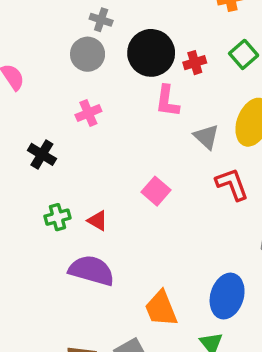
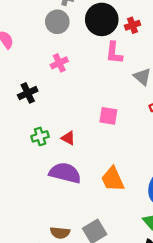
black cross: (42, 154) -> (28, 93), turned 36
pink square: (156, 191) -> (108, 116), turned -30
orange trapezoid: (161, 309) -> (113, 179), moved

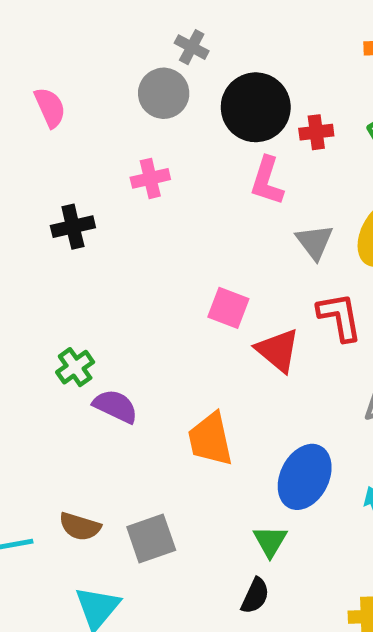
green cross: (40, 136) -> (75, 367), moved, turned -30
red triangle: (68, 138) -> (278, 350), moved, size x1.5
purple semicircle: (65, 173) -> (115, 406), size x0.7

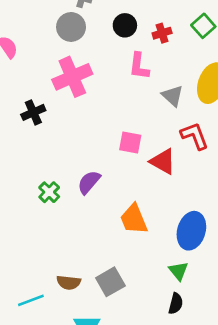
black circle: (256, 107) -> (125, 25), size x0.6
pink cross: (150, 178) -> (72, 77), size x1.8
purple semicircle: (115, 406) -> (89, 182), moved, turned -65

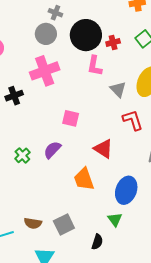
black circle: (125, 25) -> (86, 35), size x1.8
pink square: (130, 142) -> (71, 118), moved
red triangle: (163, 161) -> (103, 149), moved
black semicircle: (176, 304) -> (97, 242), moved

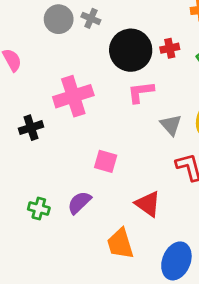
gray circle: (46, 34) -> (59, 19), moved
red cross: (113, 42) -> (170, 48), moved
pink L-shape: (95, 66) -> (141, 92), turned 70
green cross: (22, 155) -> (39, 209), turned -35

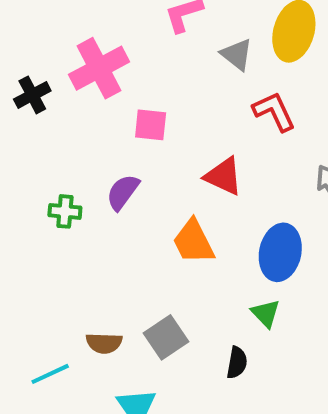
pink cross: (73, 96) -> (99, 68), moved

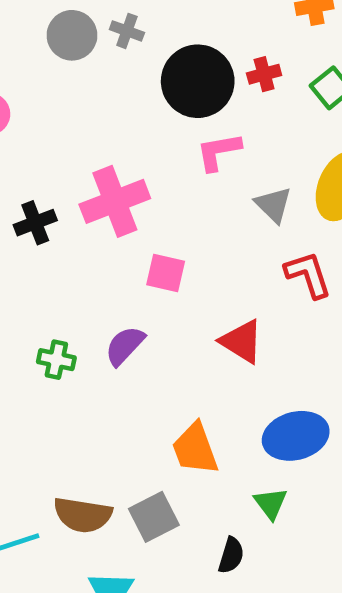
orange trapezoid: (193, 242) -> (195, 449), moved
blue ellipse: (280, 252) -> (296, 436), turned 56
brown semicircle: (104, 343) -> (83, 515), size x1.4

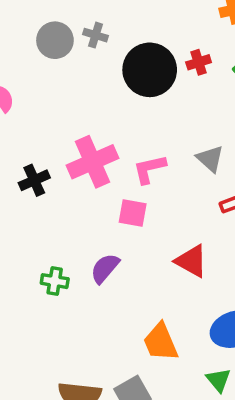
pink L-shape: (219, 152) -> (149, 169), moved

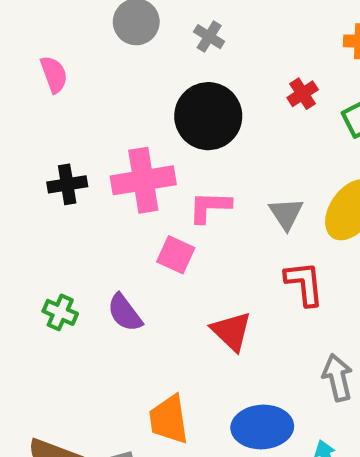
gray cross: (96, 35) -> (209, 37), moved
red cross: (199, 62) -> (303, 94), turned -30
black circle: (150, 70) -> (208, 116), moved
purple semicircle: (105, 268) -> (125, 313), turned -92

